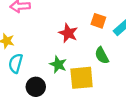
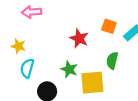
green semicircle: (102, 55) -> (112, 60), turned 42

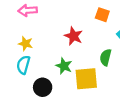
orange square: (109, 26) -> (102, 15), moved
yellow star: (18, 46) -> (26, 44), moved

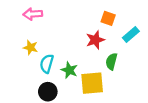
red star: (74, 36) -> (95, 40), moved, turned 30
cyan semicircle: (23, 65) -> (47, 64), moved

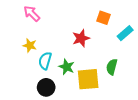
pink arrow: (33, 14) -> (32, 14), turned 48
red star: (95, 40) -> (81, 38), moved
green semicircle: (111, 61) -> (112, 67), moved

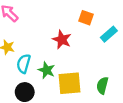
red star: (81, 38) -> (62, 40), turned -30
green semicircle: (112, 67) -> (102, 85), moved

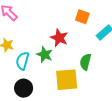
green star: (47, 70) -> (45, 55), moved
green semicircle: (102, 85) -> (85, 62), moved

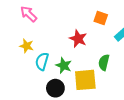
green star: (45, 55) -> (64, 65), moved
black circle: (24, 88) -> (55, 88), moved

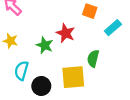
cyan semicircle: (42, 61) -> (21, 71), moved
green star: (64, 65) -> (45, 45), moved

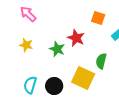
cyan semicircle: (21, 71) -> (30, 85), moved
yellow square: (73, 77) -> (83, 78), turned 30

